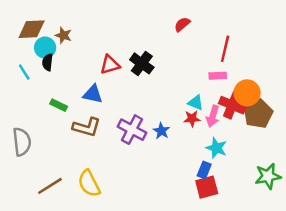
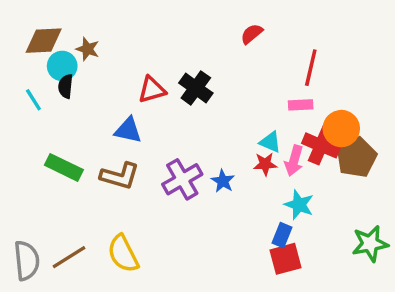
green rectangle: (59, 105) -> (64, 167), moved, size x1.5
purple cross: (132, 130) -> (182, 179), turned 32
gray semicircle: (22, 142) -> (27, 260), moved

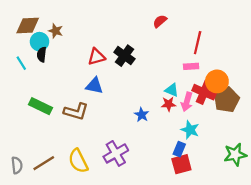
blue triangle: (128, 130) -> (94, 86), moved
purple cross: (182, 179) -> (116, 153), moved
gray semicircle: (27, 260) -> (17, 165), size x0.7

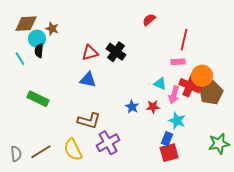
red star: (169, 104) -> (153, 107), moved
brown L-shape: (76, 112) -> (89, 121), moved

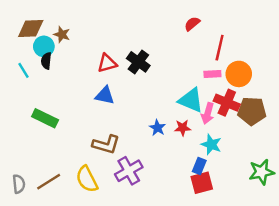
red semicircle: (149, 20) -> (192, 24), moved
orange circle: (202, 76) -> (239, 74), moved
cyan triangle: (160, 84) -> (191, 100), size x1.6
brown pentagon: (211, 93) -> (252, 111), turned 30

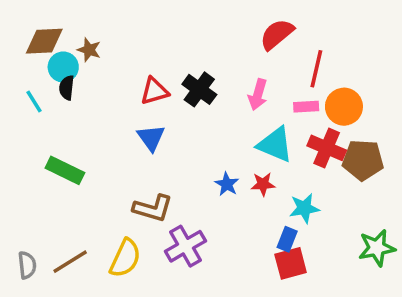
red semicircle: (192, 24) -> (277, 34), size x1.5
blue triangle: (105, 95) -> (151, 138), turned 42
pink arrow: (208, 113) -> (258, 95), moved
cyan star: (211, 144) -> (304, 208), turned -30
yellow semicircle: (87, 179) -> (125, 258), turned -128

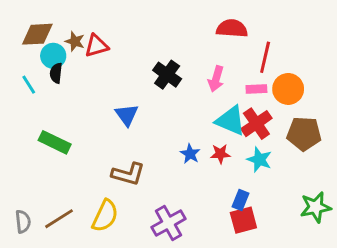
red semicircle: (277, 34) -> (232, 28), turned 44
red triangle: (155, 91) -> (96, 46), moved
red cross: (327, 148) -> (256, 124), moved, turned 32
cyan star: (304, 208) -> (259, 160), moved, turned 30
purple cross: (186, 246) -> (168, 223), moved

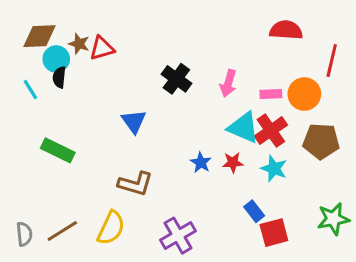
red semicircle: (232, 28) -> (286, 30), moved
red line: (265, 57) -> (332, 61), moved
blue rectangle: (241, 200) -> (254, 211), turned -60
red square: (243, 220) -> (274, 233), moved

